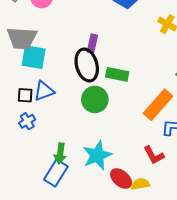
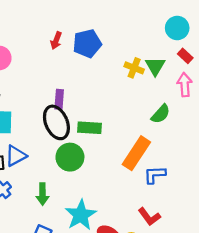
green arrow: (60, 153) -> (42, 194), moved
red L-shape: (154, 155) -> (149, 217), moved

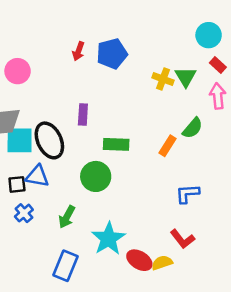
black ellipse: (56, 122) -> (49, 140), moved
orange rectangle: (136, 153) -> (167, 146), moved, size x0.6
blue triangle: (16, 156) -> (37, 176), turned 40
green arrow: (42, 194) -> (67, 217), turned 30

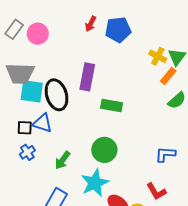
purple rectangle: (83, 114) -> (87, 77), size x1.5
orange rectangle: (167, 146) -> (168, 76), moved
green circle: (96, 176) -> (104, 150), moved

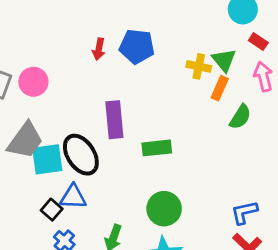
blue pentagon: (118, 30) -> (137, 46), turned 30
gray trapezoid: (20, 74) -> (25, 141), turned -40
black square: (25, 128) -> (52, 210), turned -35
blue L-shape: (165, 154) -> (244, 212), moved

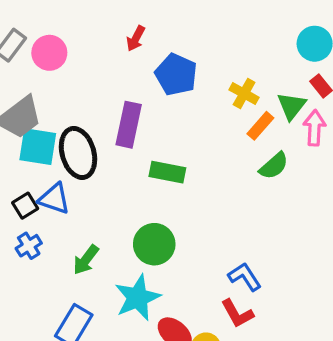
blue pentagon: (137, 46) -> (176, 75), moved
green triangle: (224, 60) -> (292, 106), moved
blue L-shape: (244, 212) -> (245, 277), turned 52

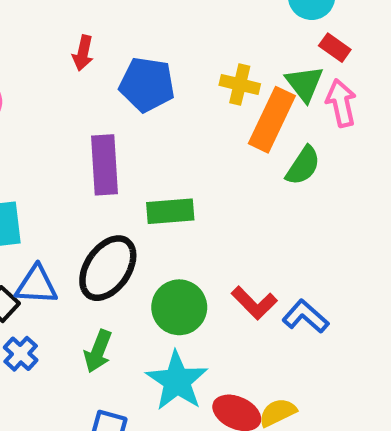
orange rectangle: (260, 126) -> (272, 120), size x1.6
black ellipse: (78, 153) -> (108, 268), moved, turned 66
red L-shape: (237, 313) -> (254, 303), moved

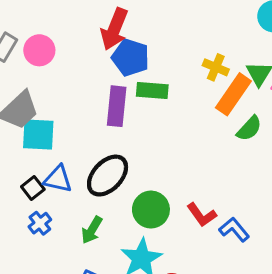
red arrow: (83, 53) -> (114, 29), size x1.8
blue pentagon: (147, 84) -> (131, 58), moved
green rectangle: (170, 211) -> (152, 90), moved

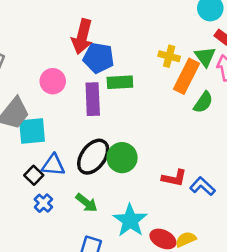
pink circle: (39, 50) -> (53, 81), moved
green circle: (151, 210) -> (122, 158), moved
red L-shape: (202, 215) -> (174, 178), turned -35
green arrow: (92, 230) -> (87, 203), turned -75

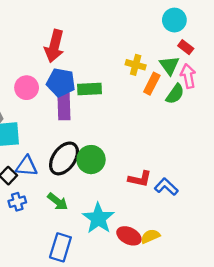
blue pentagon: (99, 58) -> (61, 82), moved
orange rectangle: (187, 76) -> (152, 84), size x0.7
green semicircle: (203, 102) -> (175, 94), moved
blue cross: (43, 203) -> (17, 202), turned 30

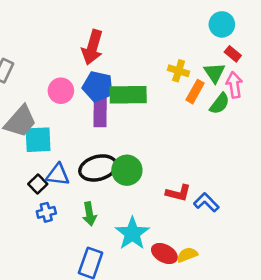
green rectangle: (89, 89) -> (128, 95), size x1.4
black ellipse: (64, 158) -> (98, 168), turned 36
green arrow: (58, 202) -> (89, 214), turned 40

